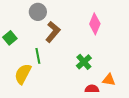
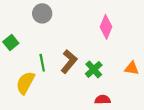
brown L-shape: (53, 32) -> (69, 62), moved
orange triangle: (109, 80) -> (132, 68), moved

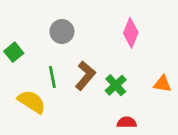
gray circle: (42, 13) -> (62, 32), moved
yellow semicircle: (25, 83) -> (32, 102), turned 95

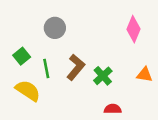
pink diamond: (131, 33) -> (133, 29), moved
green square: (14, 52) -> (22, 56), moved

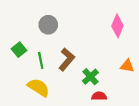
green cross: (103, 76) -> (90, 77), moved
yellow semicircle: (28, 91) -> (39, 87), moved

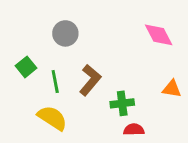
pink diamond: (117, 26) -> (159, 35), turned -50
green cross: (90, 77) -> (122, 103), turned 35

